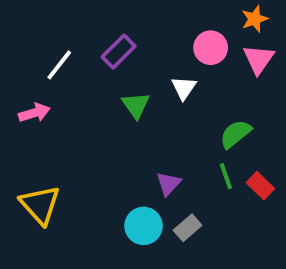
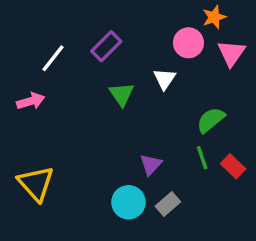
orange star: (255, 19) -> (214, 17), moved

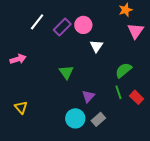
pink circle: (188, 43) -> (83, 25), moved
white line: (53, 58) -> (37, 22), moved
green triangle: (122, 94) -> (66, 72), moved
yellow triangle: (36, 183) -> (21, 107), size x0.6

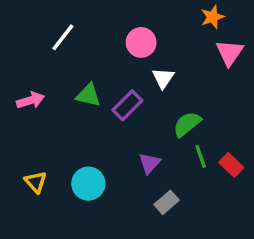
purple rectangle: (62, 27) -> (127, 105), moved
green semicircle: (124, 70) -> (187, 124), moved
green triangle: (66, 72) -> (88, 95), moved, turned -42
cyan circle: (75, 118) -> (88, 184), moved

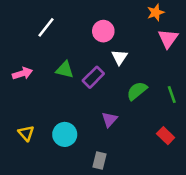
green line: (201, 156) -> (172, 95), moved
red rectangle: (231, 165) -> (166, 136), moved
gray rectangle: (167, 202) -> (100, 161), moved, turned -35

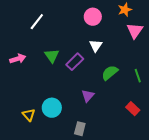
pink circle: (103, 31) -> (93, 17), moved
green triangle: (65, 70) -> (52, 56), turned 42
yellow triangle: (26, 133) -> (29, 115), moved

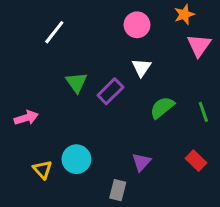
pink arrow: (18, 59) -> (26, 118), moved
purple triangle: (88, 96) -> (141, 162), moved

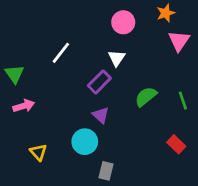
white line: (54, 32) -> (61, 53), moved
white triangle: (141, 68) -> (117, 58), moved
green triangle: (76, 82) -> (14, 74), moved
cyan circle: (76, 159) -> (85, 142), moved
purple triangle: (141, 162) -> (101, 115), moved, turned -30

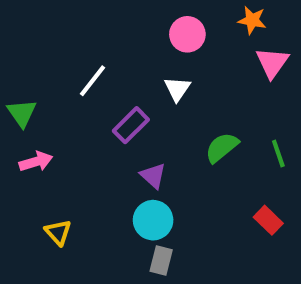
orange star: (166, 13) -> (252, 20), turned 30
purple rectangle: (99, 82) -> (131, 125), moved
cyan circle: (85, 142) -> (153, 220), moved

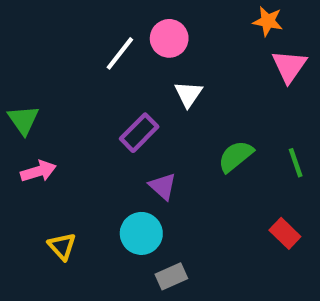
pink circle: (187, 34) -> (169, 38), moved
white line: (92, 81) -> (120, 53), moved
cyan circle: (153, 220) -> (141, 233), moved
gray rectangle: (161, 261) -> (171, 276), turned 52

